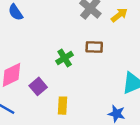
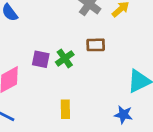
purple square: (38, 86) -> (41, 59), moved, turned -35

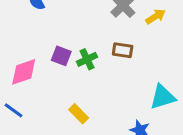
yellow rectangle: (65, 109) -> (79, 114), turned -54

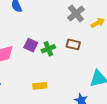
yellow rectangle: (79, 114) -> (40, 86), turned -56

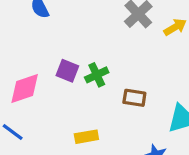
brown rectangle: (73, 44) -> (134, 98), moved

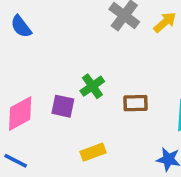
purple square: (67, 71) -> (63, 106), moved

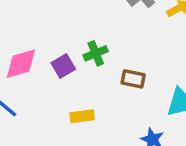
purple square: (63, 106) -> (63, 66), turned 35

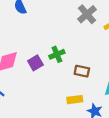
yellow rectangle: (82, 116) -> (75, 100), moved

